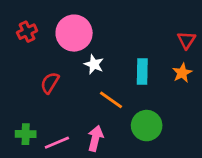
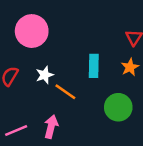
white star: (94, 64) -> (45, 75), moved, turned 30
green circle: (147, 126) -> (118, 107), moved

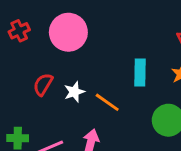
white star: (45, 75) -> (74, 92), moved

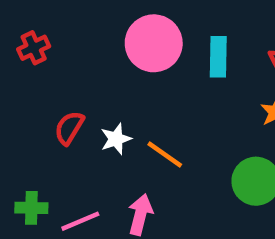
pink circle: (68, 32) -> (154, 43), moved
cyan rectangle: (140, 72) -> (218, 57), moved

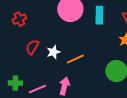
red cross: (34, 48) -> (19, 19), moved
orange line: (165, 155) -> (75, 59), turned -60

